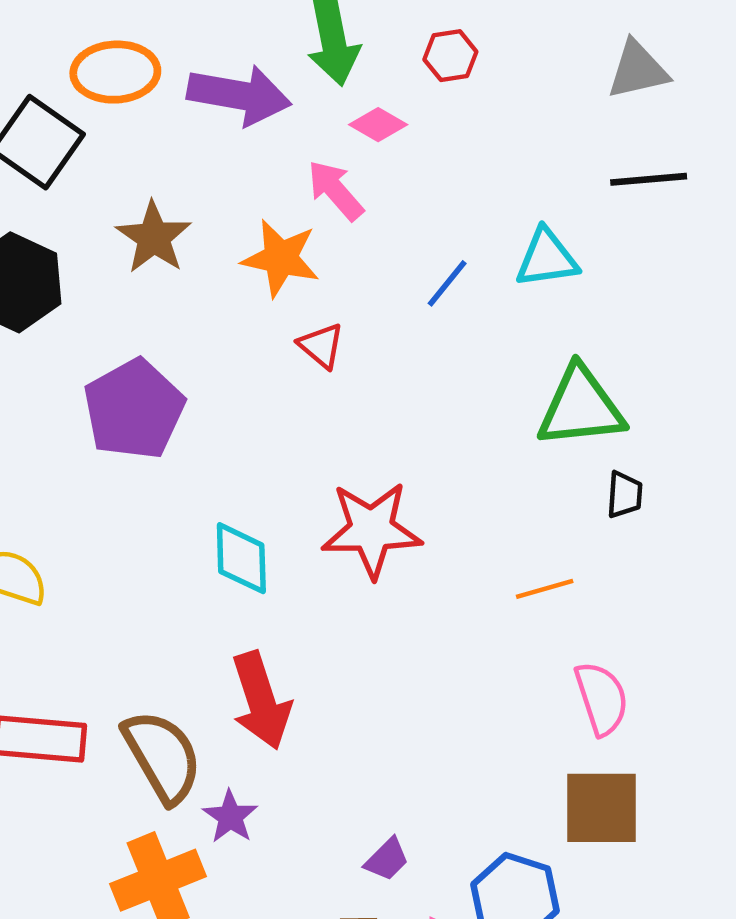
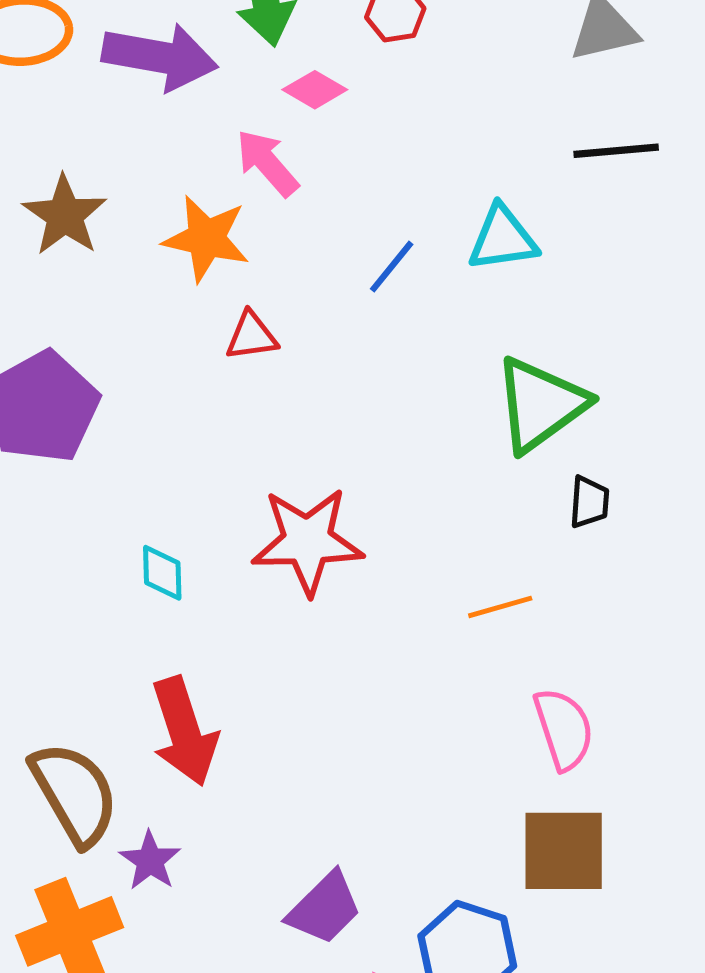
red triangle: (321, 346) -> (251, 336), turned -48
green triangle: (581, 407) -> (540, 404), turned -30
cyan diamond: (241, 558) -> (162, 573), size x0.7
purple trapezoid: (387, 859) -> (325, 908), size x1.5

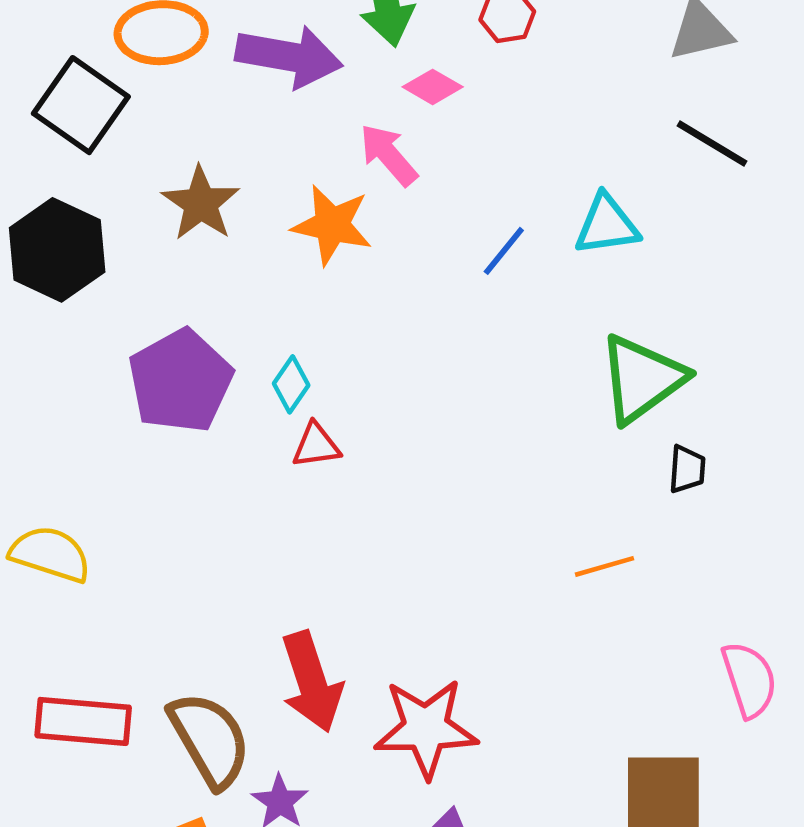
black line: (616, 151) -> (712, 143), turned 36
red triangle: (251, 336) -> (316, 445), moved
red star: (307, 541) -> (426, 728), moved
cyan diamond: (162, 573) -> (291, 384), moved, turned 36
pink semicircle: (564, 729) -> (749, 680), moved

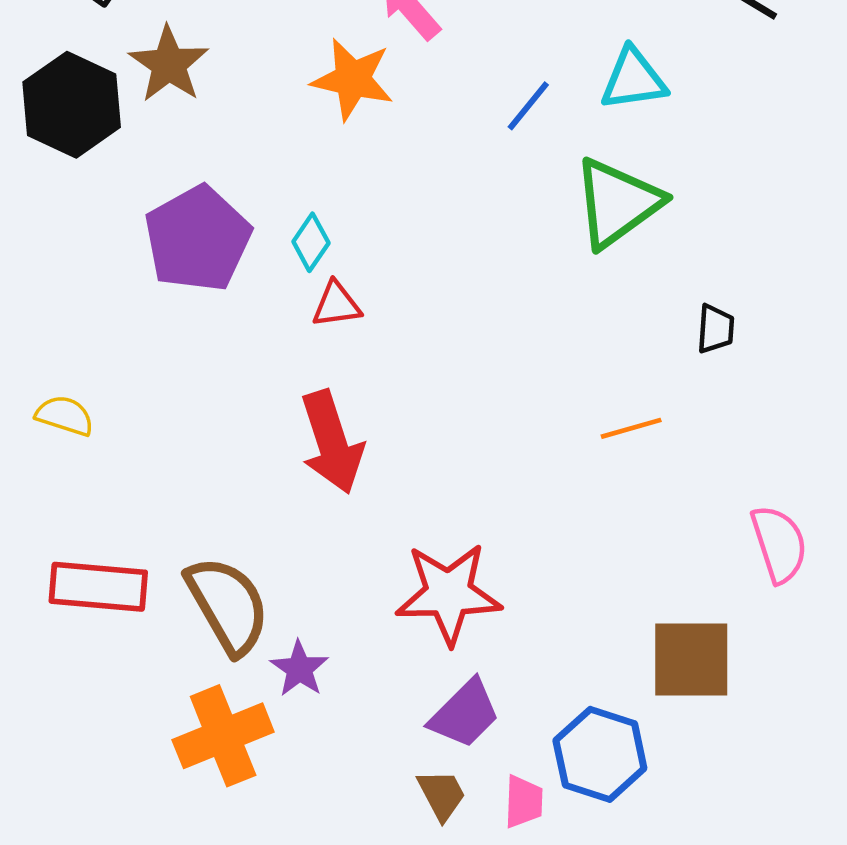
brown star: (201, 203) -> (169, 64), moved
green triangle: (642, 379) -> (617, 203), moved
yellow semicircle: (50, 554) -> (65, 416), size x0.7
red arrow: (312, 682) -> (332, 442), moved

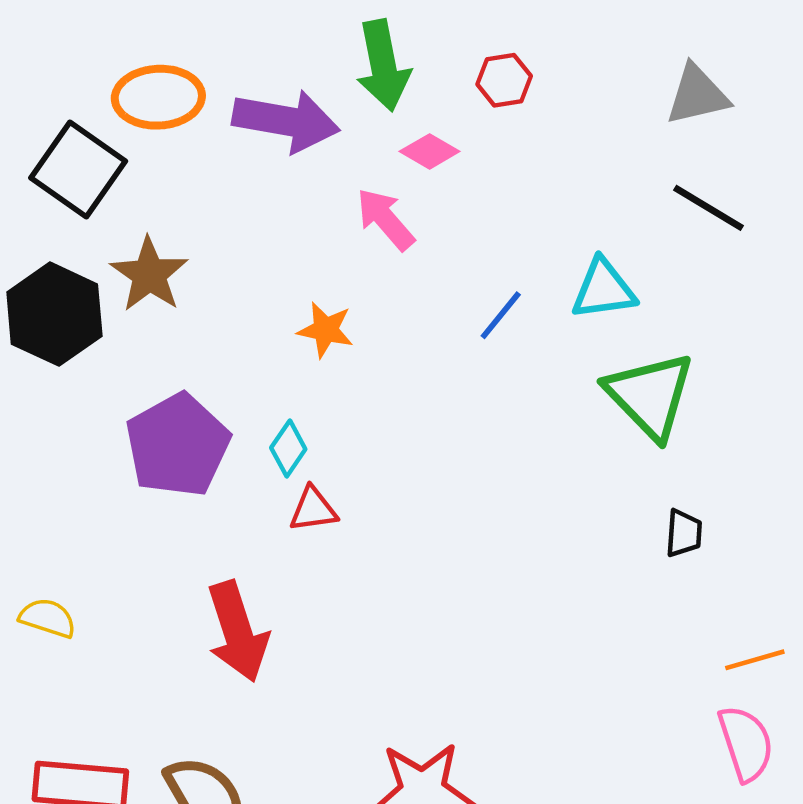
orange star: (353, 79) -> (326, 330), moved, size x0.7
green triangle: (617, 203) -> (650, 395), moved, turned -38
orange line: (631, 428) -> (755, 660), moved
red arrow: (332, 442) -> (237, 632), moved

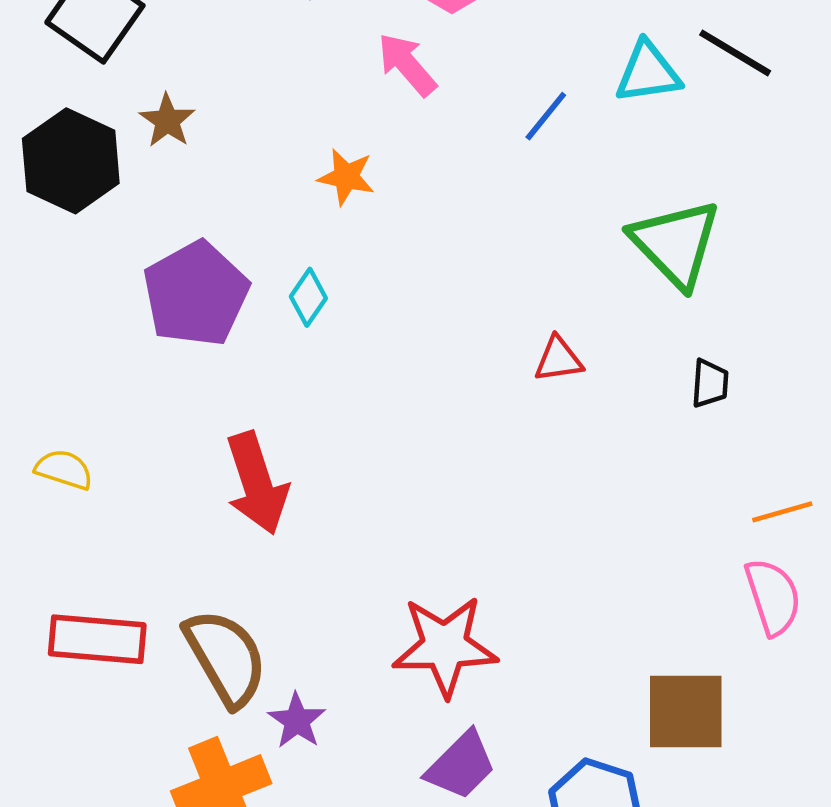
brown star: (149, 275) -> (167, 121), size x0.7
cyan triangle: (603, 289) -> (648, 72), moved
blue line: (501, 315) -> (546, 116), moved
red triangle: (313, 510) -> (558, 359), moved

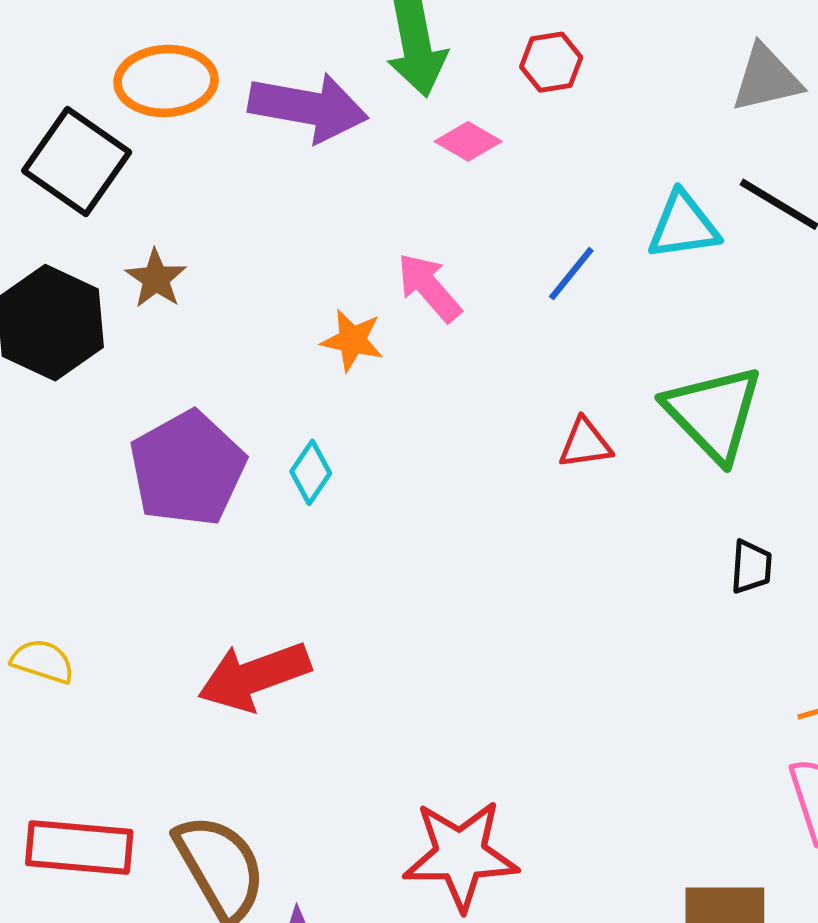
pink arrow: (407, 64) -> (429, 287), moved
red triangle: (558, 359) -> (585, 443), moved
red arrow: (257, 483) -> (254, 676), turned 88

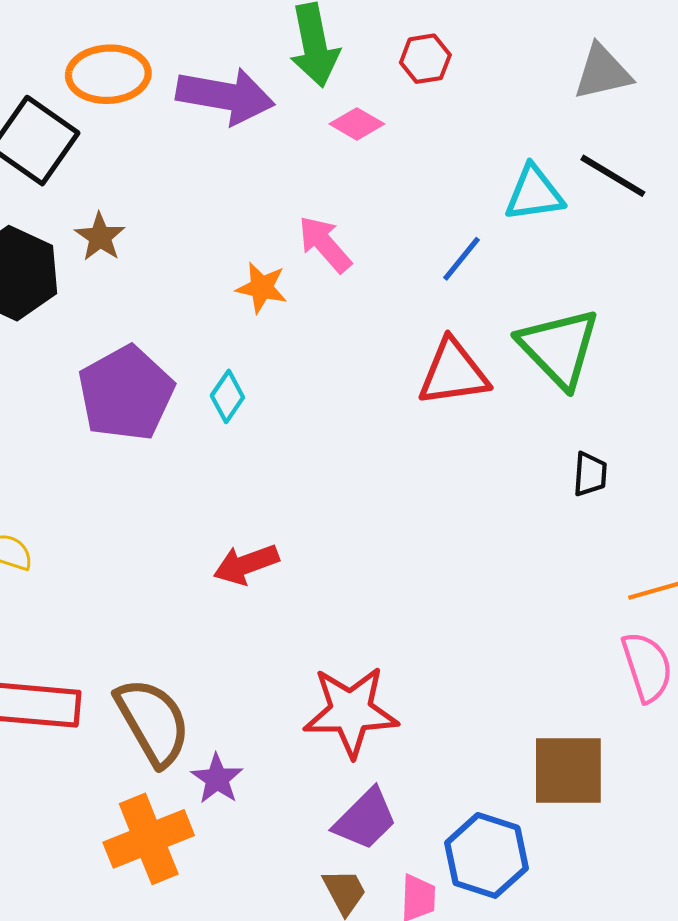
blue line: (571, 274) -> (462, 259), moved
red triangle: (585, 443) -> (453, 373), size x1.6
red arrow: (254, 676) -> (246, 564), moved, size x0.7

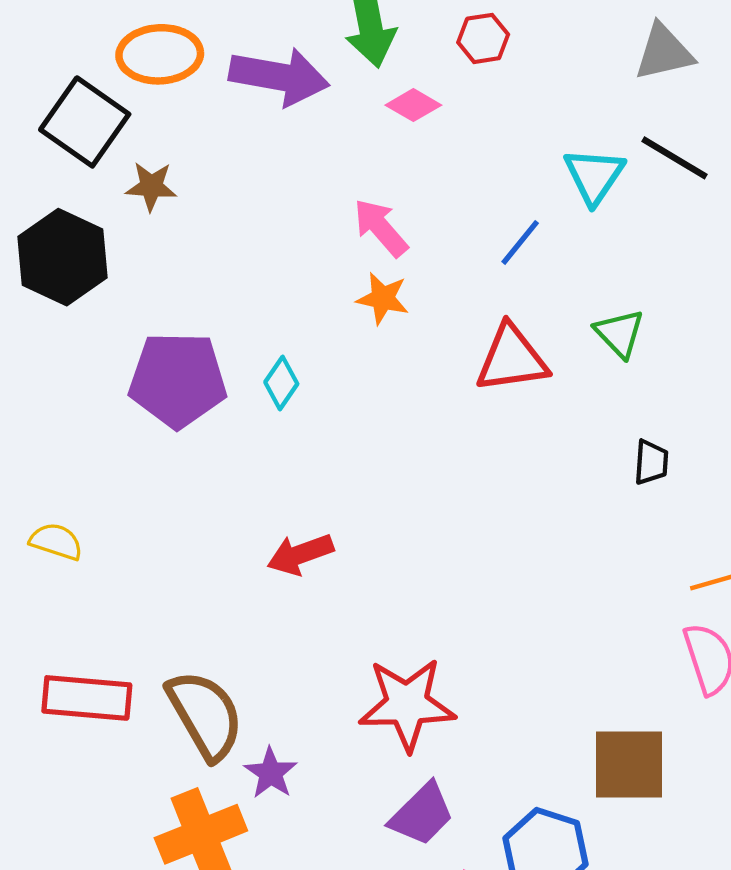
cyan triangle: (534, 193) -> (594, 176), turned -48
brown star: (100, 237) -> (151, 186), moved, turned -30
orange star: (262, 288) -> (383, 298), moved
green triangle: (559, 348) -> (619, 333), size x0.6
purple pentagon: (126, 393) -> (178, 380), turned 30

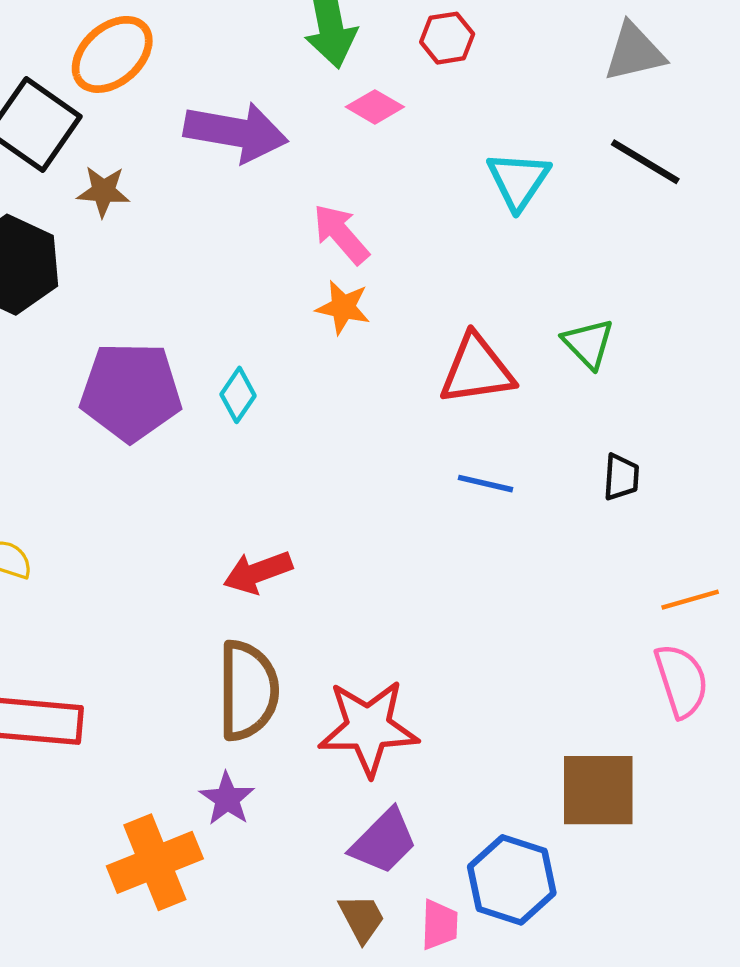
orange ellipse: (160, 54) -> (112, 54), turned -38
purple arrow: (279, 76) -> (236, 132), moved
cyan triangle: (594, 176) -> (518, 180), moved
blue line: (520, 242) -> (485, 484), moved, turned 64
brown semicircle: (205, 715) -> (248, 690), moved, turned 30

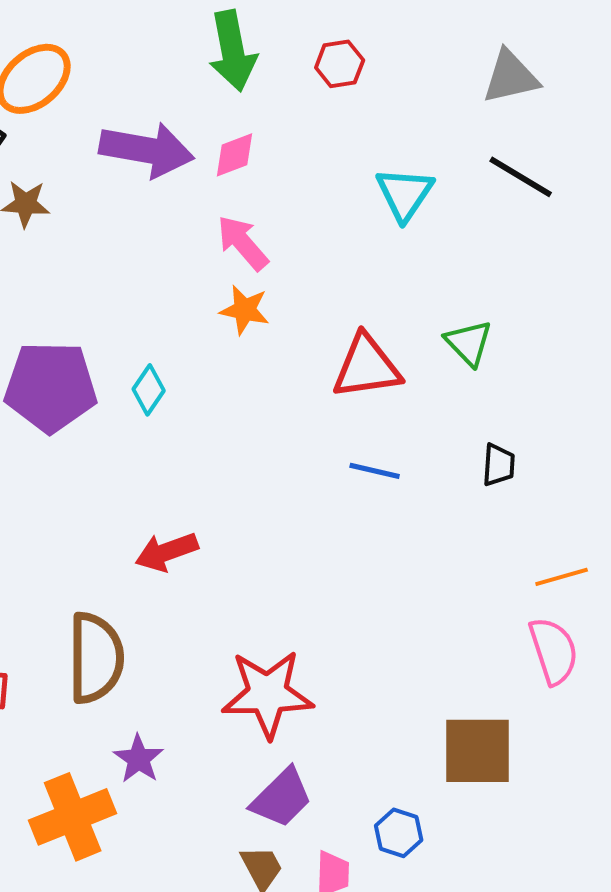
pink diamond: (375, 107) -> (235, 155), moved, turned -51
brown semicircle: (248, 690) -> (96, 658), moved
blue hexagon: (512, 880) -> (399, 833), size x0.6

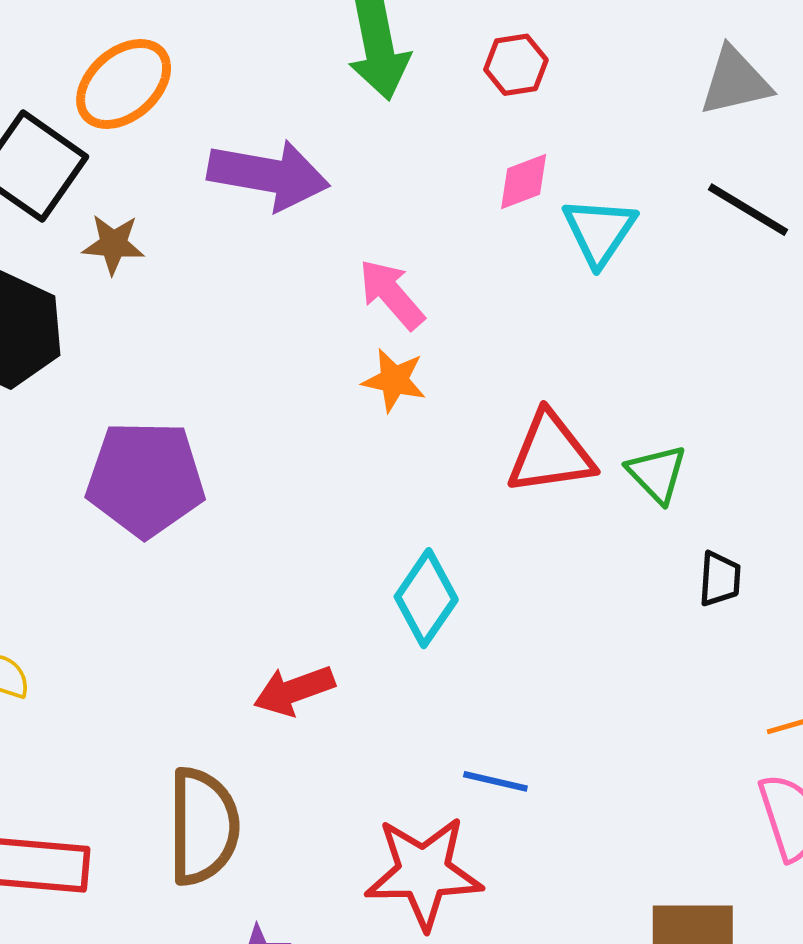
pink diamond: (235, 155) -> (524, 181), moved
green triangle: (469, 343) -> (657, 474), moved
cyan diamond: (149, 390) -> (426, 598), moved, size x1.5
blue line: (375, 471) -> (495, 781), moved

